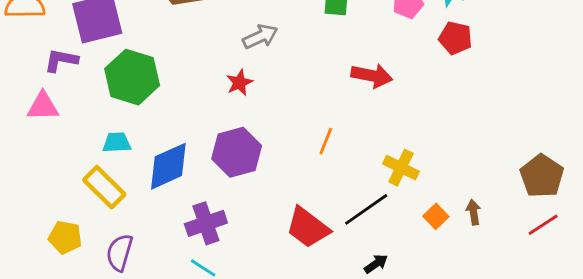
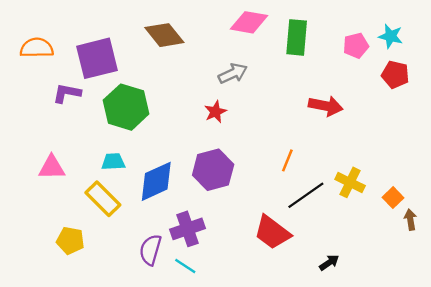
pink triangle: (43, 106) -> (52, 167), moved
black line: (366, 209) -> (306, 195), moved
orange square: (436, 216) -> (393, 198), moved
purple semicircle: (120, 253) -> (150, 250), moved

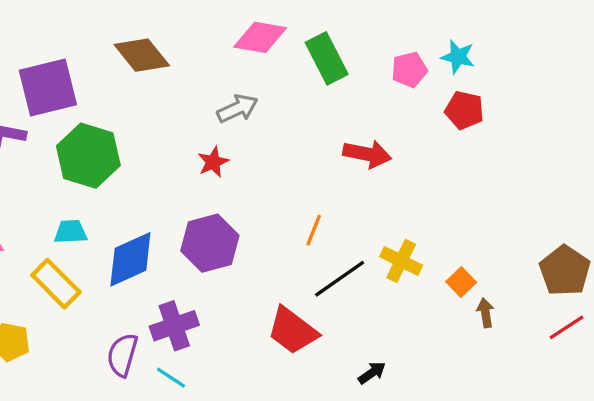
green rectangle: (297, 37) -> (327, 58), turned -32

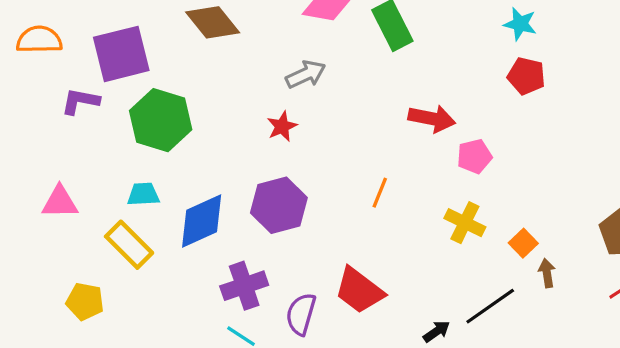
pink pentagon: (409, 70) -> (474, 156), moved
black line: (340, 279) -> (490, 306), moved
purple semicircle: (122, 355) -> (301, 314), moved

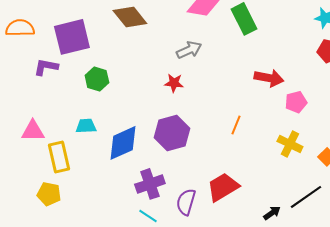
green hexagon: (161, 120) -> (97, 79), size x0.6
red star: (282, 126) -> (174, 83), turned 30
yellow rectangle: (129, 245) -> (59, 157), moved, turned 32
red trapezoid: (359, 290) -> (223, 187), turned 112

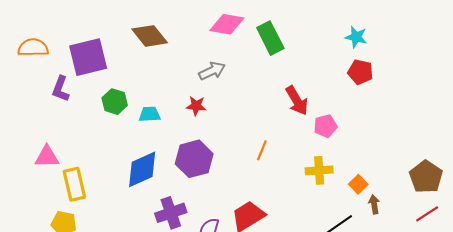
purple L-shape: (46, 67) -> (61, 89), turned -80
red arrow: (269, 78) -> (297, 101), turned 48
cyan trapezoid: (86, 126) -> (150, 114), moved
yellow cross: (290, 144) -> (319, 170), turned -30

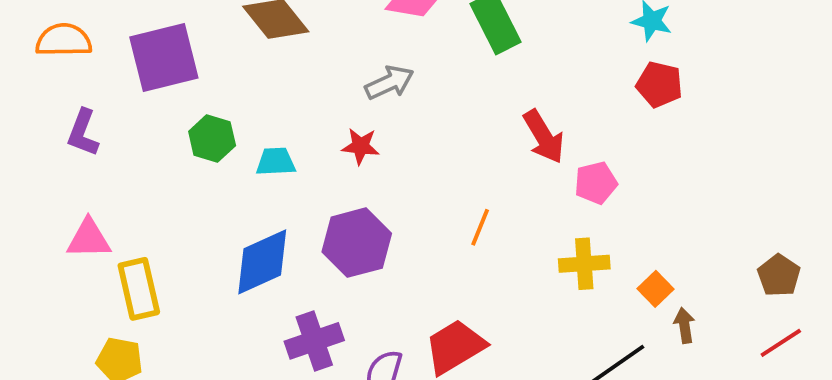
purple L-shape: (61, 89) -> (83, 133), moved
brown pentagon: (426, 177) -> (779, 275), size x0.7

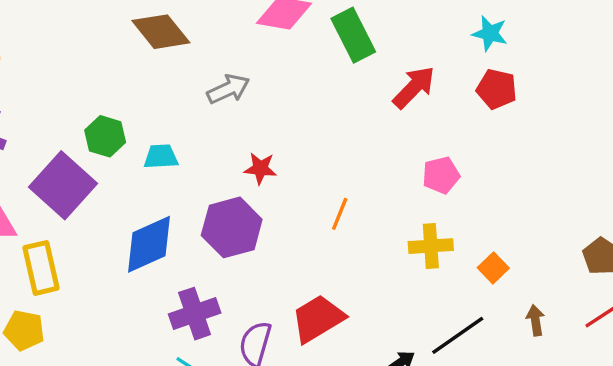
purple square: (164, 58) -> (63, 185), moved, turned -34
gray arrow: (389, 83) -> (228, 89), moved
red arrow: (544, 137) -> (414, 87), moved, turned -105
red star: (361, 146) -> (260, 168), moved
brown arrow: (684, 326) -> (535, 320), moved

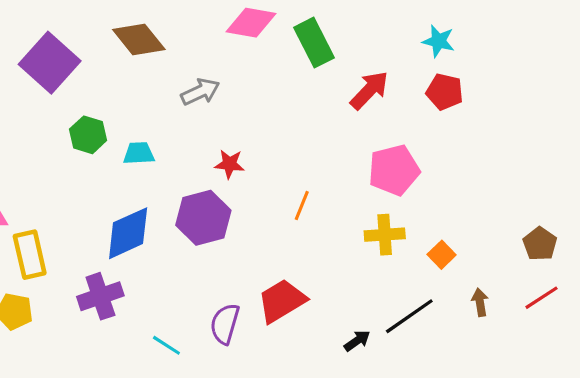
pink pentagon: (441, 175) -> (394, 170), size x1.5
purple square: (63, 185) -> (50, 63), moved
purple cross: (195, 314) -> (100, 296), moved

